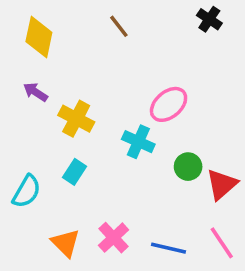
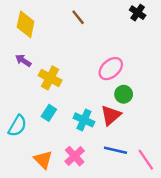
cyan cross: (138, 142) -> (84, 120), moved
green circle: (188, 167) -> (124, 94), moved
red triangle: (222, 184) -> (111, 115), moved
blue line: (169, 248) -> (115, 150), moved

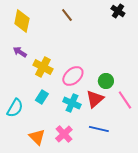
pink ellipse: (111, 69) -> (73, 76), moved
pink line: (146, 160) -> (125, 100), moved

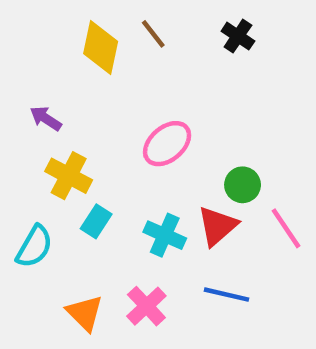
black cross: (118, 11) -> (238, 36), moved
yellow diamond: (22, 21) -> (101, 48), moved
yellow cross: (43, 67) -> (69, 176), moved
pink ellipse: (73, 76) -> (167, 144), moved

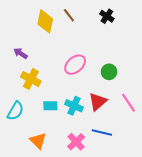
green circle: (243, 185) -> (109, 72), moved
cyan rectangle: (96, 221) -> (50, 106), moved, turned 56
pink cross: (146, 306) -> (76, 142), moved

